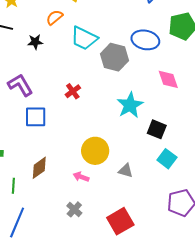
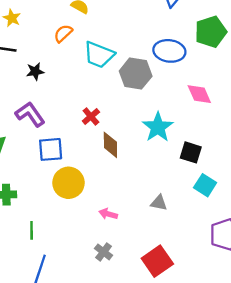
black star: (35, 42) -> (35, 71), moved
yellow circle: (95, 151) -> (68, 183), moved
brown diamond: (39, 168) -> (110, 145), moved, turned -50

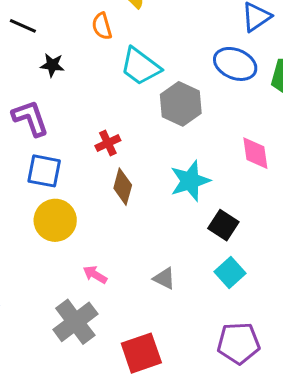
orange semicircle: (63, 33) -> (102, 26), turned -78
blue ellipse: (169, 51) -> (235, 64), moved
gray cross: (104, 252) -> (75, 322), size x1.8

